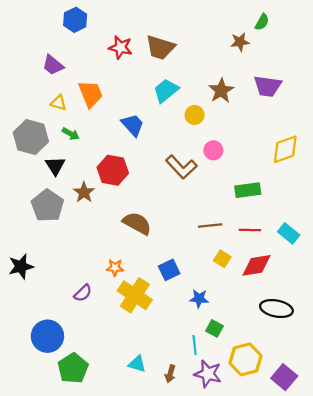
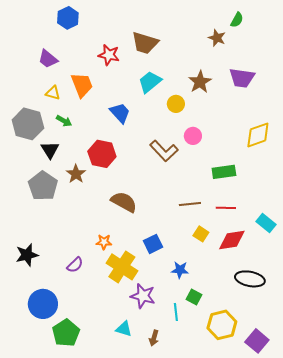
brown star: (240, 42) -> (217, 38), turned 30
red star: (120, 47) -> (109, 55), moved
cyan rectangle: (289, 233) -> (266, 223), moved
black star: (21, 266) -> (27, 255), moved
purple star: (208, 374) -> (143, 296), moved

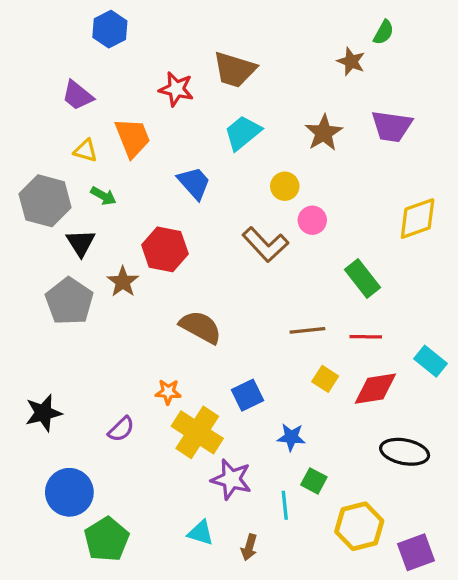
yellow circle: (176, 104) -> (285, 186), moved
green rectangle: (224, 172) -> (362, 279), turned 60
purple square: (257, 341) -> (416, 552), turned 30

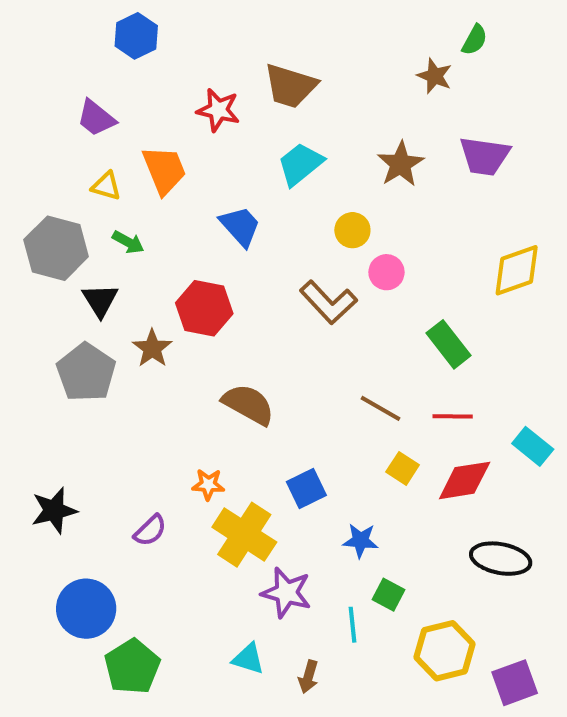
brown line: (307, 330) -> (380, 408), turned 36

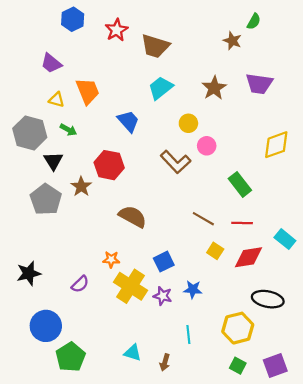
red star: (218, 110) -> (117, 30), moved, turned 30
purple star: (286, 593) -> (163, 296), moved, size x0.7
green square: (388, 595) -> (238, 366), moved
yellow hexagon: (445, 651) -> (238, 328), moved

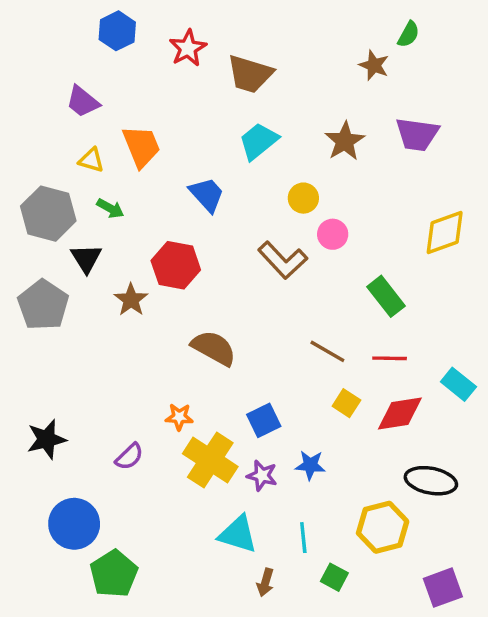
gray pentagon: (46, 199) -> (43, 305), moved
cyan triangle: (133, 353) -> (238, 534), moved, size x1.4
green square: (238, 366) -> (334, 577), moved

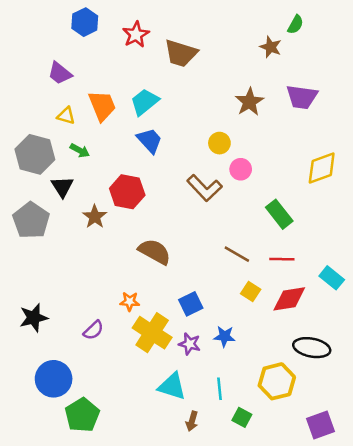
cyan trapezoid: (259, 141) -> (145, 102), moved

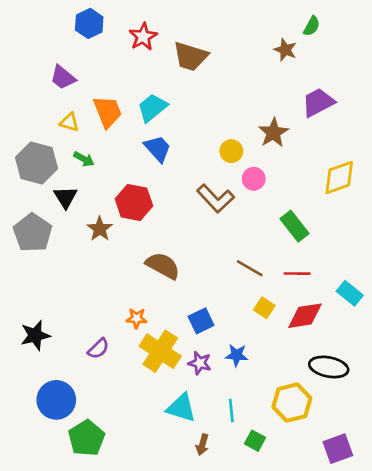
purple trapezoid: (302, 97) -> (318, 102), turned 144
brown star: (249, 102) -> (273, 133), moved

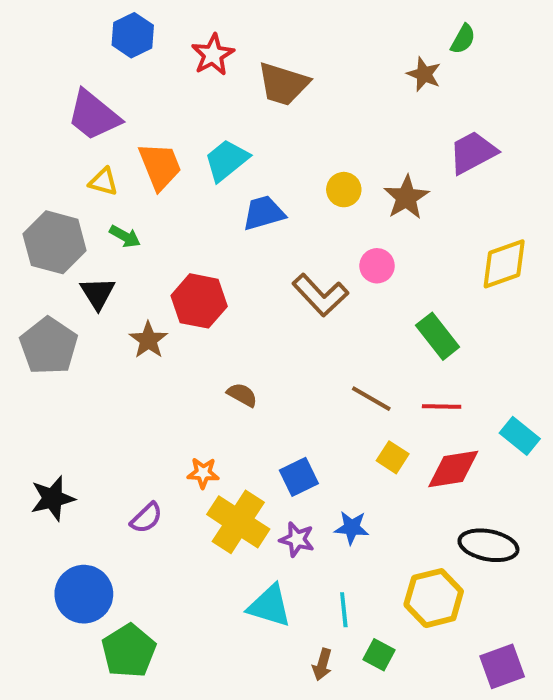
purple trapezoid: (63, 77) -> (94, 115), size x1.4
blue trapezoid: (158, 149) -> (264, 213), moved, turned -64
yellow circle: (231, 151) -> (344, 190), moved
brown semicircle: (163, 266) -> (242, 395), size x0.6
brown arrow: (202, 445) -> (322, 664), moved

